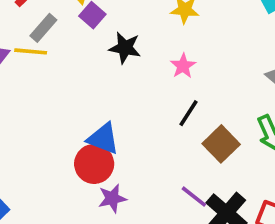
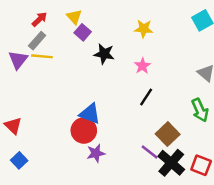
gray rectangle: (43, 28) -> (37, 41), moved
brown square: (221, 144) -> (168, 134), moved

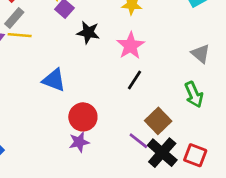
pink star: (142, 66) -> (130, 46), size x1.5
blue triangle: (90, 114) -> (54, 80), moved
red circle: (84, 130) -> (83, 117), moved

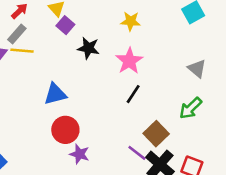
blue triangle: (54, 80) -> (55, 94), turned -35
green arrow: (194, 95) -> (191, 108), turned 70
red circle: (83, 117) -> (65, 130), moved
purple star: (79, 142) -> (79, 154), turned 30

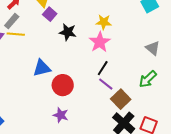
yellow star: (131, 21) -> (104, 22), moved
red circle: (65, 130) -> (63, 85), moved
purple line: (137, 153) -> (106, 84), moved

